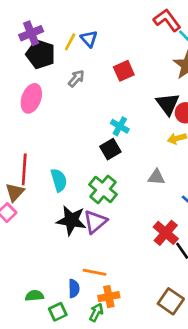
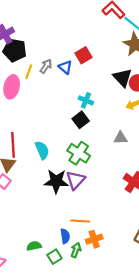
blue triangle: (89, 39) -> (65, 67), moved
yellow line: (70, 42) -> (29, 72), moved
green arrow: (96, 312) -> (76, 250), moved

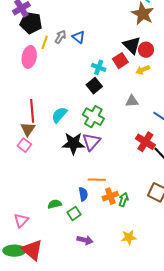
red square: (84, 55) -> (120, 61), moved
cyan semicircle: (42, 150) -> (59, 115), turned -114
green arrow: (76, 250) -> (123, 200), moved

